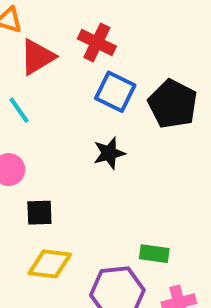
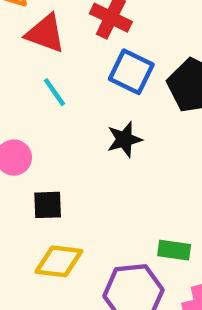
red triangle: (37, 57) -> (45, 33), turned 51
cyan line: (19, 110) -> (54, 92), moved

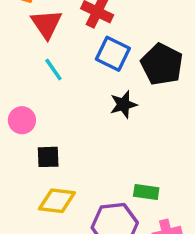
red triangle: (45, 33) -> (46, 24), turned 36
black star: (124, 139) -> (123, 104), moved

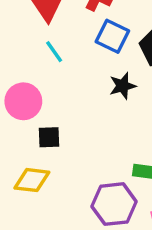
pink circle: (22, 120) -> (23, 101), size x1.4
yellow diamond: (57, 201) -> (32, 180), moved

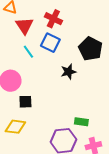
blue square: (112, 36) -> (50, 43), moved

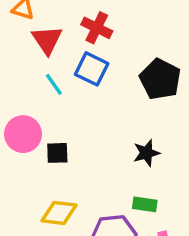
black star: (68, 72) -> (146, 153), moved
black square: (25, 102) -> (57, 153), moved
yellow diamond: (15, 127) -> (59, 213), moved

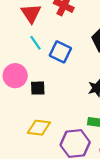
blue square: (92, 69) -> (60, 52), moved

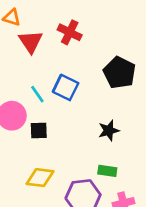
cyan line: (36, 43) -> (37, 94), moved

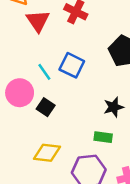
black square: (39, 131) -> (46, 107), turned 36
green rectangle: (107, 171) -> (103, 137), moved

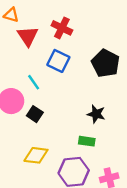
blue square: (72, 65) -> (58, 61), moved
black star: (114, 107) -> (96, 114), turned 30

